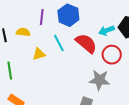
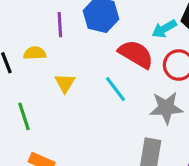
cyan line: (59, 43) -> (116, 89), moved
yellow triangle: (39, 54) -> (65, 83), turned -32

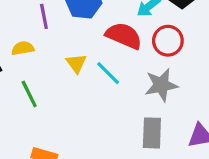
yellow triangle: (65, 83) -> (76, 63), moved
green line: (24, 116) -> (29, 94), moved

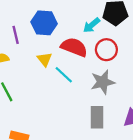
yellow triangle: (76, 63) -> (45, 59), moved

